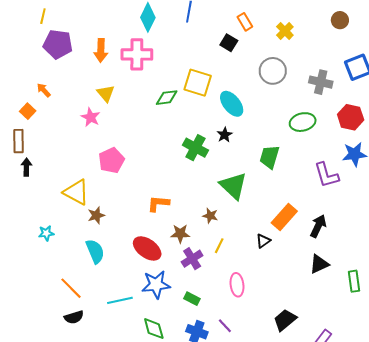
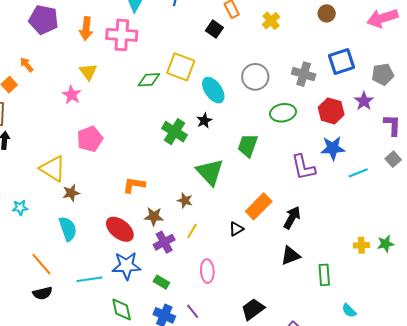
gray circle: (273, 71) -> (255, 77), moved

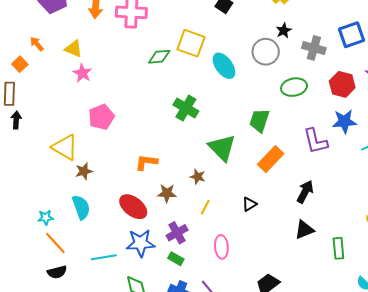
yellow triangle: (88, 72) -> (74, 49), moved, turned -30
black star: (204, 121) -> (284, 31), moved
orange rectangle: (259, 206) -> (271, 159), moved
cyan star: (20, 208) -> (46, 218), moved
purple cross: (164, 242) -> (177, 233), moved

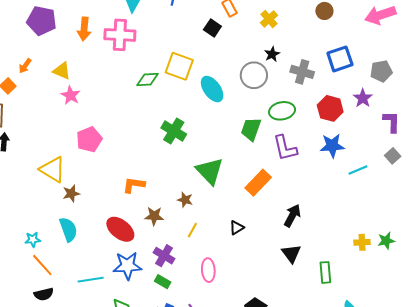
orange arrow: (37, 44) -> (25, 66), turned -105
green trapezoid: (259, 120) -> (251, 129), moved
purple L-shape: (315, 141) -> (285, 148), moved
black triangle: (304, 230) -> (291, 254), turned -45
purple cross: (177, 233) -> (164, 256), turned -30

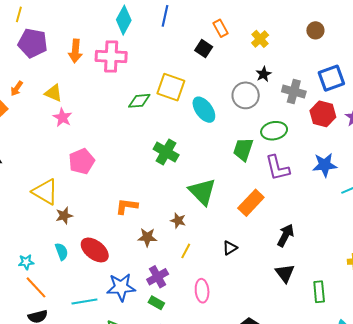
red hexagon: (330, 108) -> (323, 114), moved
cyan semicircle: (68, 229) -> (62, 252), size x0.7
red ellipse: (120, 229) -> (95, 250), moved
purple cross: (164, 256) -> (158, 277), turned 30

